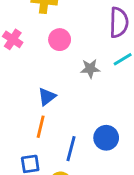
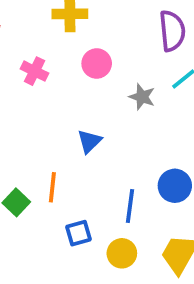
gray star: (90, 69) -> (142, 97), turned 30
orange line: (41, 127) -> (52, 187), moved

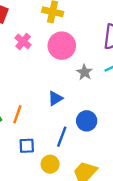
pink circle: (97, 63) -> (62, 46), size x1.5
blue triangle: (89, 141) -> (55, 98), moved
blue circle: (175, 186) -> (87, 121), moved

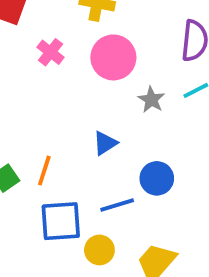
blue line: (62, 137) -> (117, 205), turned 54
blue square: (27, 146) -> (61, 221), size x1.6

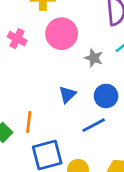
blue circle: (157, 178) -> (106, 96), moved
blue line: (117, 205) -> (94, 125), moved

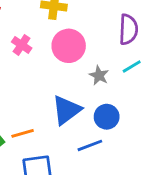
blue triangle: (67, 95) -> (67, 110), size x1.6
orange line: (29, 122) -> (23, 133), turned 60

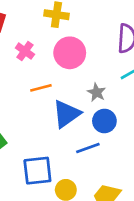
gray star: (99, 75) -> (97, 92), moved
orange line: (23, 133) -> (41, 88), moved

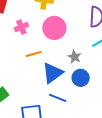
pink cross: (25, 51) -> (21, 27), turned 32
blue line: (88, 148) -> (58, 98), moved, turned 42

